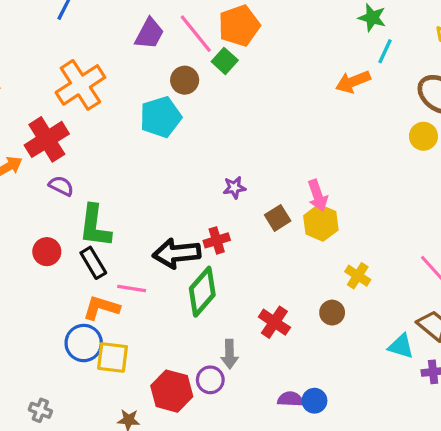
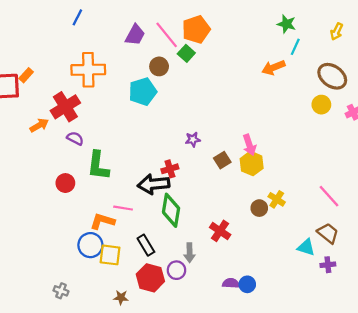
orange cross: (80, 85) -> (88, 70), turned 32
red cross: (217, 240) -> (170, 169), moved
black rectangle: (93, 263) -> (146, 245), moved
green diamond: (202, 292) -> (171, 210), turned -32
brown circle: (332, 313) -> (259, 208), moved

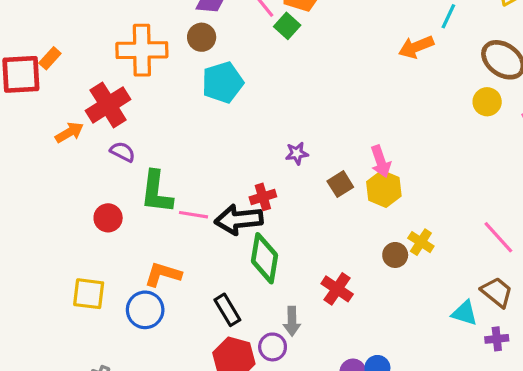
brown circle: (159, 66) -> (202, 37), moved
pink line: (123, 208) -> (194, 215), moved
yellow square: (110, 255) -> (89, 294), moved

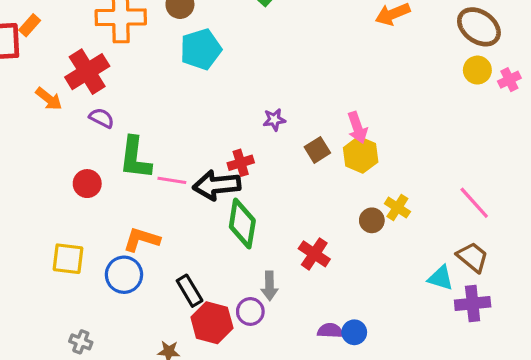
yellow circle: (487, 102) -> (477, 70), moved
orange arrow: (69, 132) -> (49, 99), turned 68
black rectangle: (227, 310) -> (190, 291), moved
purple cross: (497, 339) -> (473, 303), size x1.5

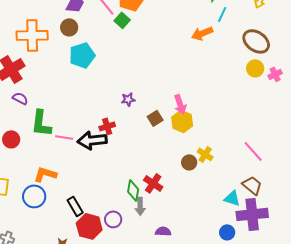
green diamond: (242, 224) -> (133, 190), moved, size x0.7
gray arrow: (269, 286) -> (140, 206), moved
purple cross: (473, 303) -> (252, 214), size x1.4
blue circle: (354, 332) -> (227, 232), moved

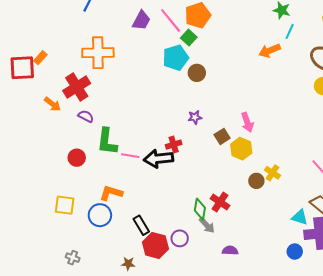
brown circle: (69, 27) -> (197, 73), moved
cyan pentagon: (82, 55) -> (176, 58), moved
yellow hexagon: (182, 121) -> (241, 149), moved
gray arrow: (140, 206) -> (207, 225), turned -42

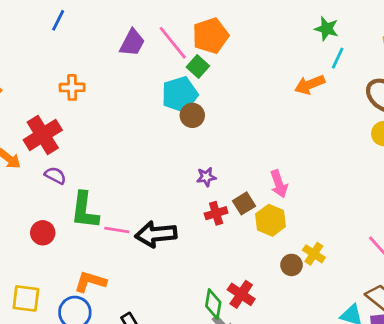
orange cross: (98, 53) -> (72, 87), size x0.6
brown circle: (197, 73) -> (192, 115), moved
red cross: (174, 145) -> (216, 213), moved

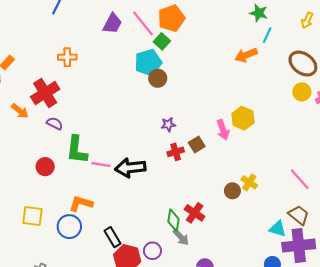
yellow hexagon: (271, 220) -> (243, 118), moved

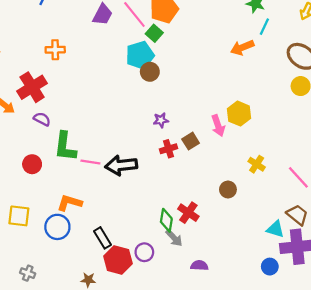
yellow cross: (249, 182) -> (257, 164), moved

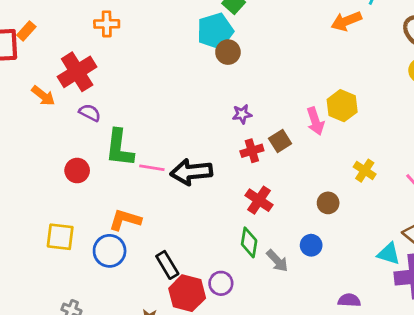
red cross: (188, 213) -> (259, 200), moved
gray arrow: (174, 238) -> (277, 261), moved
purple semicircle: (199, 265) -> (349, 300), moved
blue circle: (270, 267) -> (311, 245), moved

